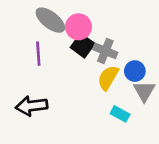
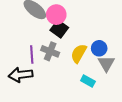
gray cross: (105, 51) -> (50, 51), moved
purple line: (38, 54) -> (32, 54), moved

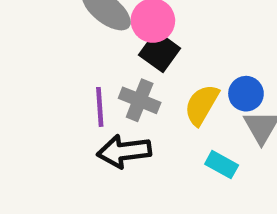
black arrow: (21, 75) -> (124, 151), moved

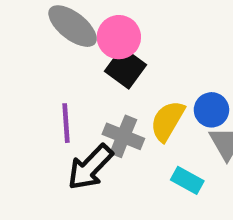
gray cross: (140, 100) -> (123, 136), moved
black arrow: (124, 151) -> (90, 167), turned -39

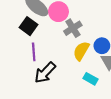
black square: (125, 68) -> (28, 26), moved
gray cross: (123, 136) -> (73, 28), moved, turned 36

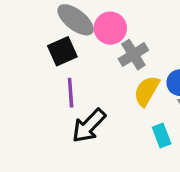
black square: (28, 26) -> (62, 51), turned 30
cyan rectangle: (91, 79) -> (162, 136), turned 40

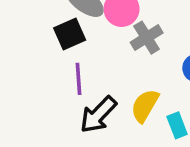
yellow semicircle: (147, 91) -> (145, 106), moved

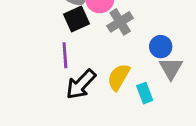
black square: (70, 34) -> (77, 19), moved

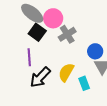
black square: (77, 19) -> (37, 32), turned -30

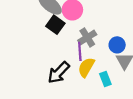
gray cross: (67, 34) -> (87, 37), moved
purple line: (29, 57) -> (80, 51), moved

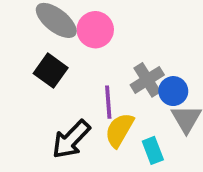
black square: (55, 25) -> (51, 71), moved
gray cross: (87, 37) -> (147, 80), moved

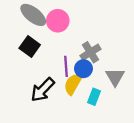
blue circle: (173, 91) -> (83, 69), moved
cyan rectangle: (153, 150) -> (94, 97), turned 42

